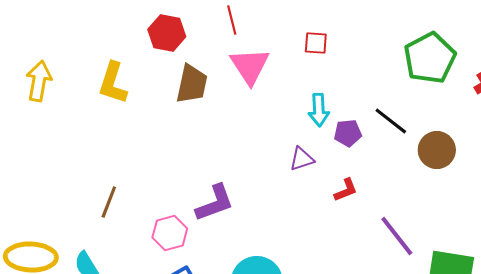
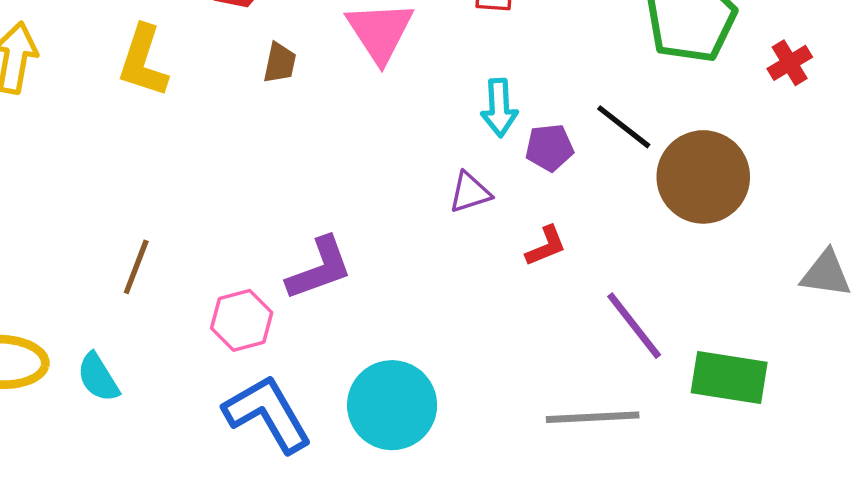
brown trapezoid: (192, 84) -> (280, 63), size x0.6
brown circle: (437, 150) -> (703, 177), size x1.4

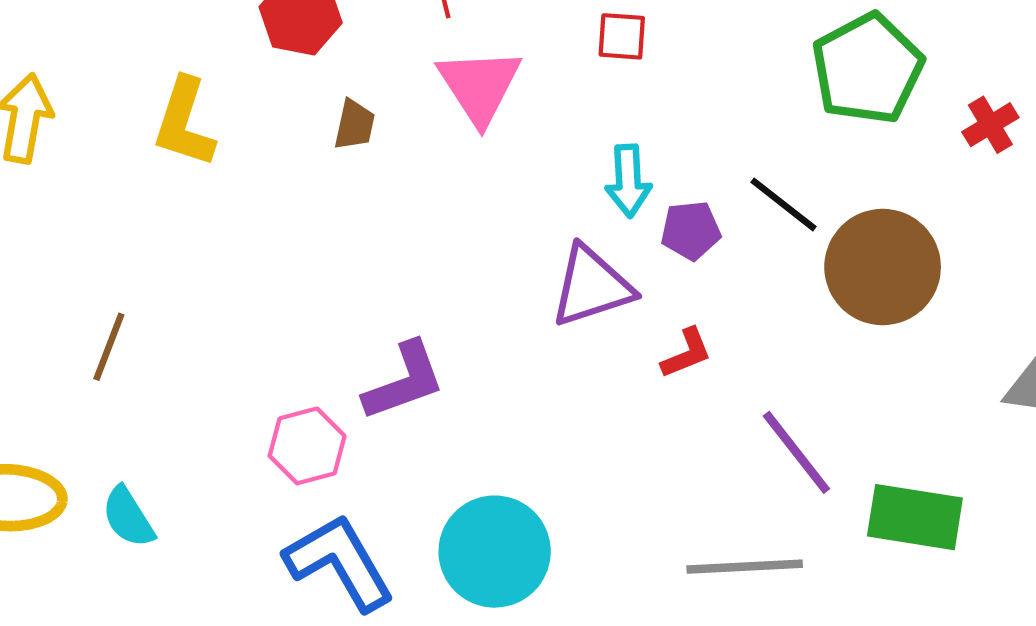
purple triangle: (470, 192) -> (592, 286), size x1.6
brown line: (136, 267) -> (109, 347), moved

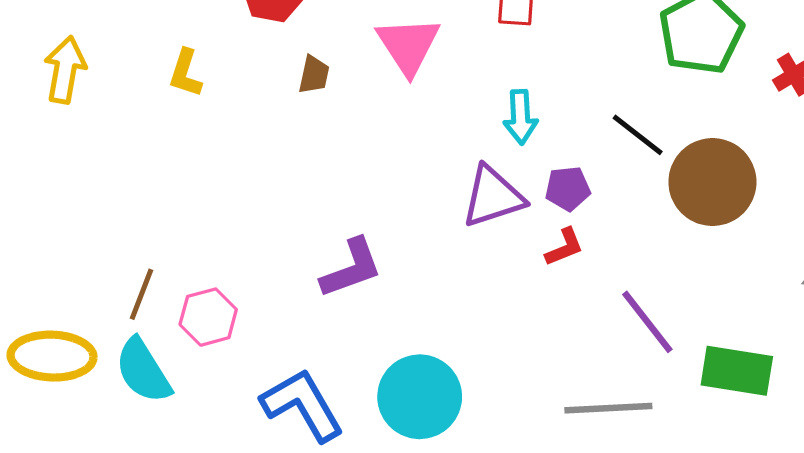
yellow L-shape: (184, 123) -> (185, 73), size x0.7
purple pentagon: (691, 230) -> (568, 189), moved
brown line: (109, 347) -> (142, 294), moved
pink hexagon: (307, 446) -> (208, 317), moved
cyan semicircle: (128, 517) -> (143, 371), size x1.4

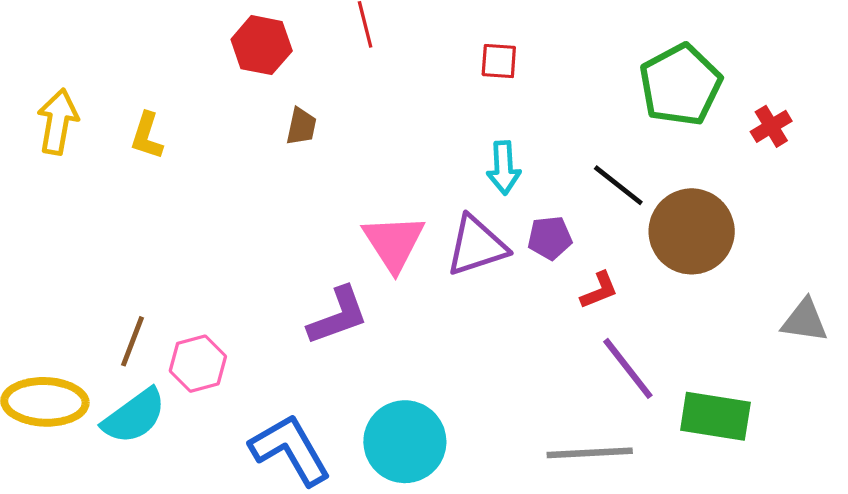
pink triangle: (408, 45) -> (394, 243), moved
yellow L-shape: (185, 73) -> (147, 136), moved
red L-shape: (564, 247) -> (599, 290), moved
cyan semicircle: (143, 371) -> (134, 416), turned -94

